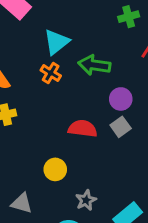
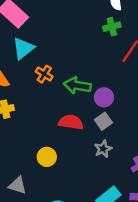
cyan triangle: (57, 42) -> (23, 48), moved
green arrow: (94, 65) -> (77, 86), moved
gray star: (86, 200) -> (103, 149), moved

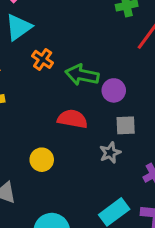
gray square: (103, 121) -> (126, 125), moved, turned 30

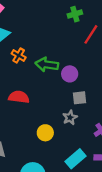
red semicircle: (72, 119) -> (19, 97), moved
yellow circle: (42, 160) -> (45, 133), moved

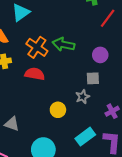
orange cross: (19, 55) -> (37, 47), moved, size x1.5
purple circle: (70, 74) -> (100, 55), moved

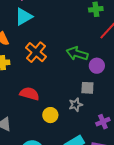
green arrow: (63, 44) -> (77, 54), moved
red semicircle: (35, 74) -> (29, 94), moved

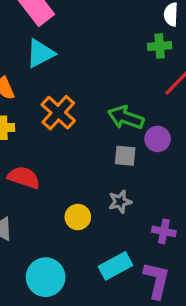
gray square: (87, 88) -> (125, 156), moved
red semicircle: (29, 94) -> (24, 177), moved
purple cross: (103, 122) -> (164, 231), turned 32

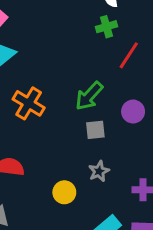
green arrow: (126, 118) -> (89, 96), turned -56
purple circle: (158, 139) -> (133, 112), moved

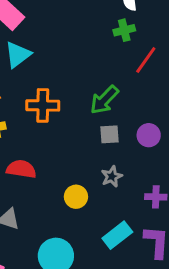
orange cross: (29, 103) -> (43, 105), turned -32
purple circle: (133, 112) -> (149, 135), moved

